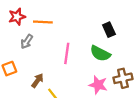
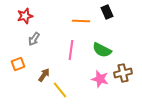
orange line: (43, 22) -> (81, 21), moved
black rectangle: (109, 30) -> (107, 12), moved

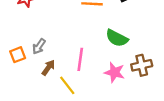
gray arrow: (34, 39) -> (39, 46), moved
pink line: (71, 50) -> (80, 59), moved

